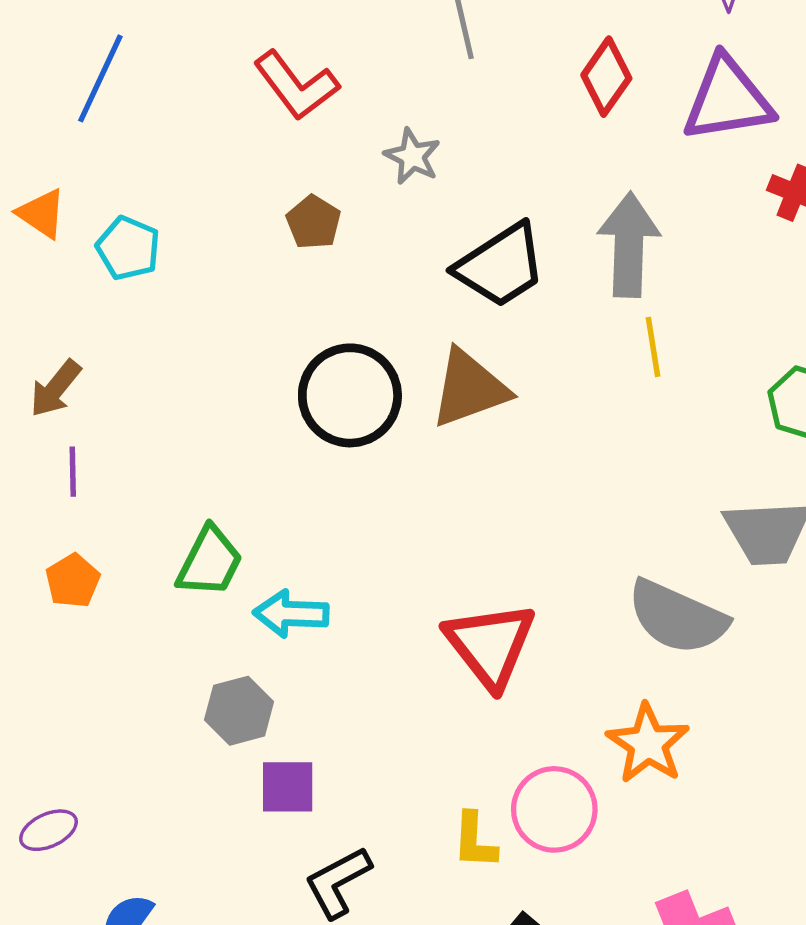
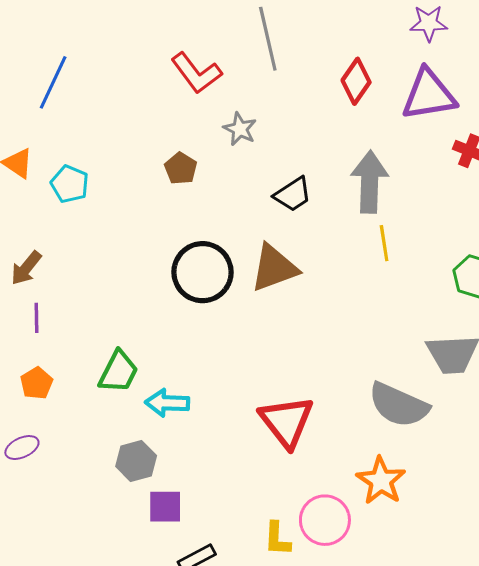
red L-shape: (296, 85) -> (196, 73), moved
black trapezoid: (501, 266) -> (293, 194), size x0.7
purple ellipse: (49, 830) -> (22, 448), moved

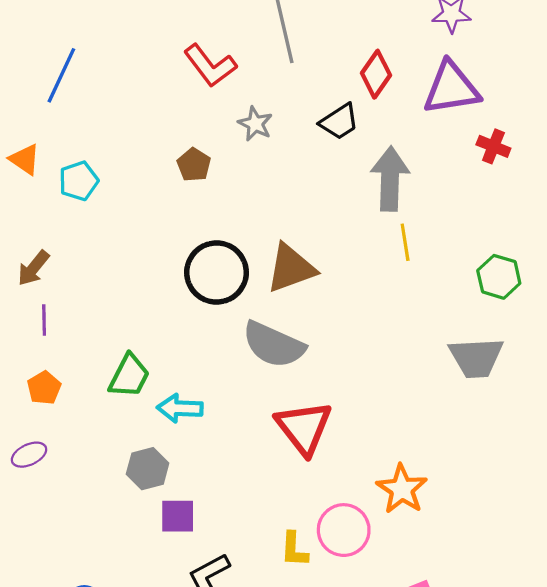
cyan pentagon: (70, 184) -> (79, 181), turned 30
black trapezoid: (293, 194) -> (339, 122), moved
gray semicircle: (399, 405) -> (274, 345), moved

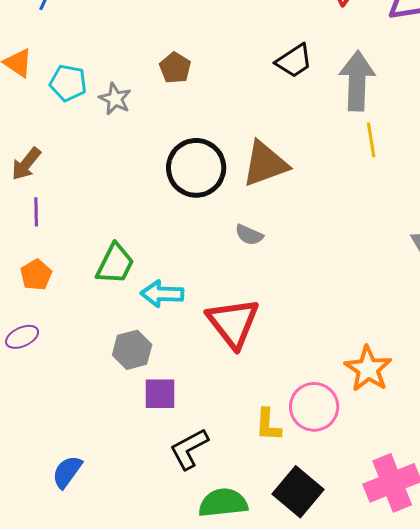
black trapezoid: (339, 122) -> (294, 61), moved
gray star: (255, 124) -> (115, 99), moved
cyan pentagon: (79, 181) -> (68, 83), turned 30
gray semicircle: (274, 345) -> (249, 235), size x0.5
red triangle: (304, 428) -> (233, 323), moved

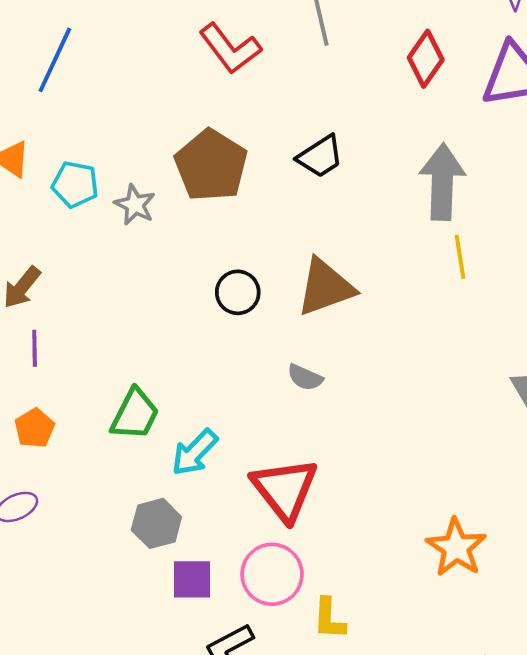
black trapezoid: (294, 61) -> (320, 156), moved
brown pentagon: (175, 68) -> (211, 165), size x1.8
black circle: (196, 168) -> (238, 292), size x0.6
cyan arrow: (162, 294) -> (195, 452), turned -48
pink circle: (314, 407) -> (272, 574), moved

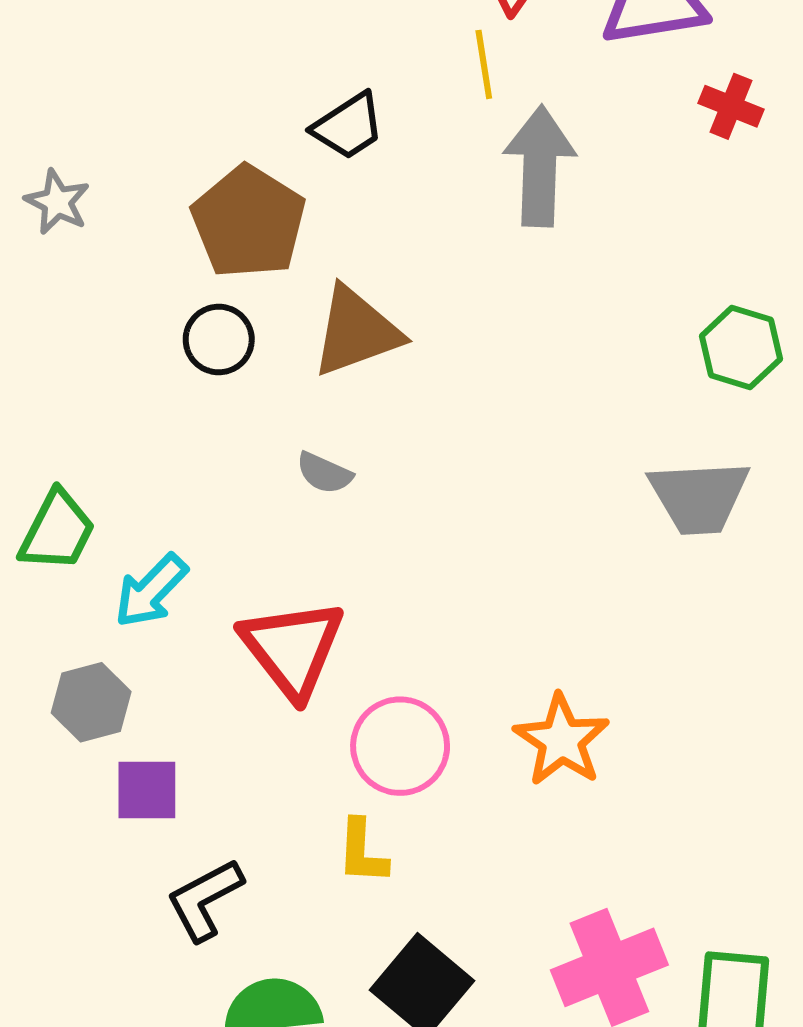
brown pentagon: (211, 165) -> (249, 222), moved
yellow line: (460, 257) -> (484, 64), moved
pink circle: (272, 574) -> (400, 746), moved

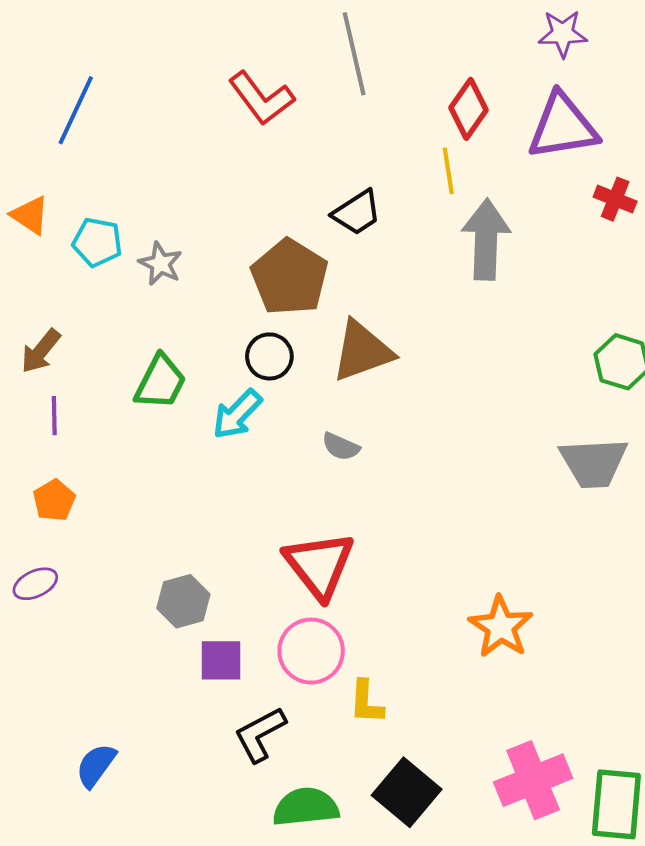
green trapezoid: (57, 531) -> (160, 382), moved
cyan arrow: (151, 591) -> (237, 414), moved
pink circle: (400, 746) -> (311, 651), moved

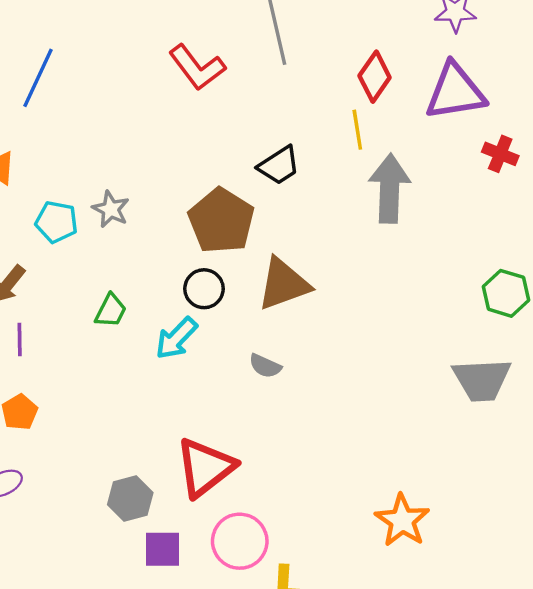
cyan pentagon: (97, 242) -> (56, 222), moved
green trapezoid: (160, 382) -> (111, 311), size x0.7
red triangle: (319, 565) -> (205, 467), moved, turned 30

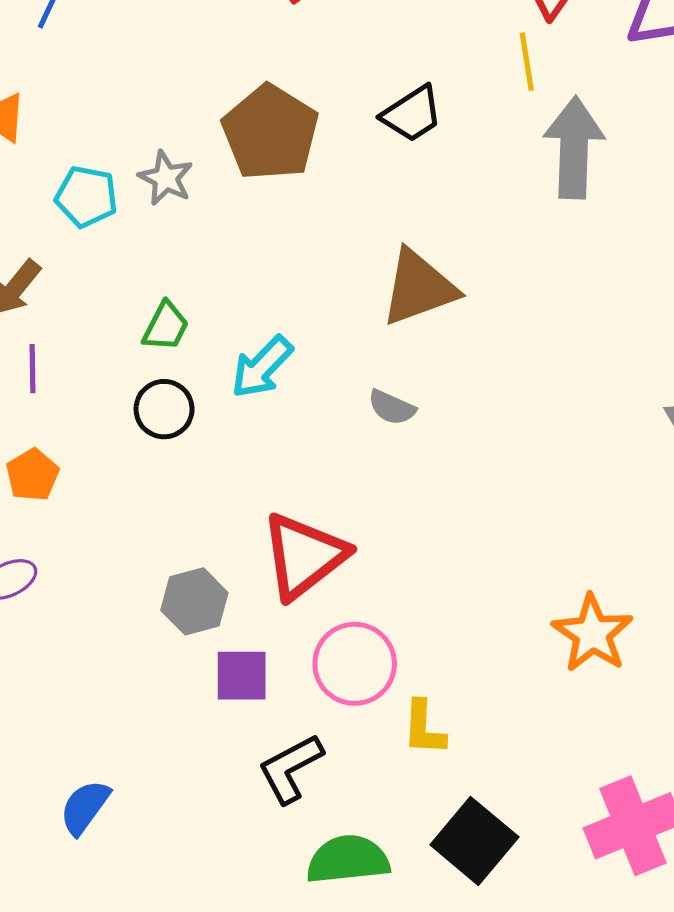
brown pentagon: (221, 221) -> (270, 132), moved
black circle: (204, 289) -> (164, 409), moved

